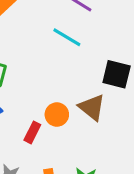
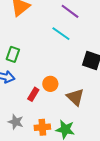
brown triangle: (92, 107) -> (75, 97), moved

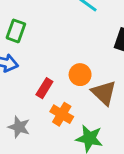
orange circle: (50, 84) -> (80, 75), moved
orange cross: (42, 127) -> (62, 114), moved, turned 35

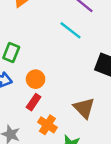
orange circle: (80, 75) -> (36, 79), moved

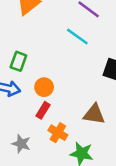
brown triangle: (84, 108) -> (94, 114), turned -35

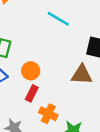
brown triangle: (94, 114) -> (82, 75), moved

